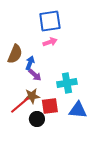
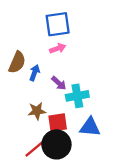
purple arrow: (35, 75) -> (59, 83), moved
red line: (20, 105) -> (36, 148), moved
black circle: (37, 119) -> (56, 144), moved, size x1.6

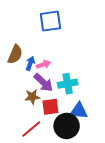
pink arrow: (58, 48) -> (43, 64), moved
purple arrow: (59, 83) -> (43, 83), moved, size x1.5
black circle: (56, 144) -> (67, 126), moved

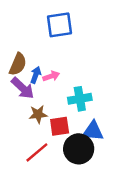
purple arrow: (43, 83) -> (23, 88), moved

